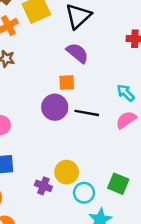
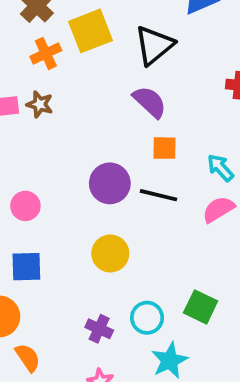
orange square: (67, 83) -> (165, 148), moved
yellow circle: (67, 172) -> (110, 253), moved
purple cross: (43, 186) -> (99, 329), moved

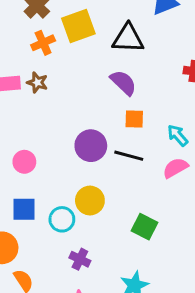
black triangle: (154, 45) -> (128, 38), turned 40
green square: (201, 307) -> (145, 227), moved
cyan circle: (147, 318) -> (62, 219), moved

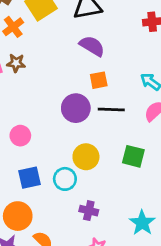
orange square: (134, 119) -> (99, 80), moved
green square: (145, 227) -> (133, 156), moved

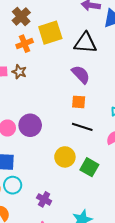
purple circle: (76, 108) -> (30, 125), moved
yellow circle: (86, 157) -> (65, 157), moved
cyan circle: (65, 179) -> (13, 185), moved

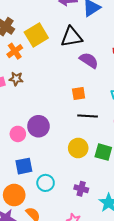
purple semicircle: (81, 74) -> (89, 60), moved
cyan circle: (13, 185) -> (46, 183), moved
purple cross: (44, 199) -> (81, 189), moved

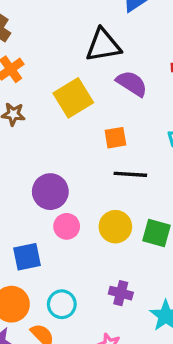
yellow square: (36, 35) -> (73, 98), moved
pink circle: (18, 134) -> (67, 226), moved
cyan circle: (46, 183) -> (62, 304), moved

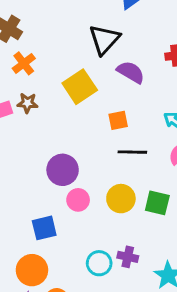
black triangle: (103, 45) -> (104, 39), turned -36
cyan circle: (62, 304) -> (99, 263), moved

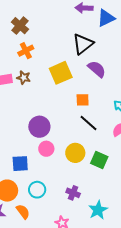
black line: (132, 152) -> (88, 123), turned 30
cyan circle: (99, 263) -> (37, 190), moved

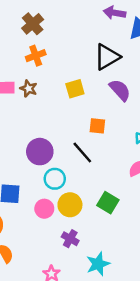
yellow square: (61, 73) -> (75, 89), size x0.7
black line: (88, 123) -> (82, 153), moved
pink circle: (46, 149) -> (44, 209), moved
yellow circle: (75, 153) -> (70, 205), moved
cyan circle: (37, 190) -> (55, 179), moved

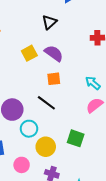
black triangle: (107, 57) -> (49, 22), size x0.7
purple semicircle: (120, 90) -> (54, 53), moved
pink circle: (44, 209) -> (22, 165), moved

